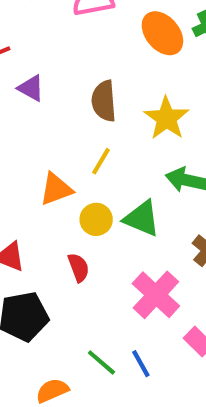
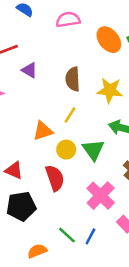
yellow star: (166, 118) -> (110, 90), turned -30
green triangle: (142, 218) -> (93, 150), turned 30
red semicircle: (79, 268) -> (55, 178), size x1.5
blue line: (141, 364) -> (90, 236), turned 56

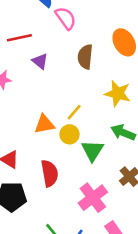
pink semicircle: (68, 20) -> (66, 18), moved, turned 55
brown semicircle: (73, 79) -> (85, 57), moved
yellow circle: (66, 150) -> (69, 134), moved

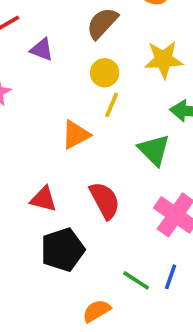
brown semicircle: (85, 57) -> (102, 23), turned 55
yellow circle: (69, 134) -> (105, 73), moved

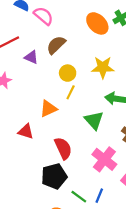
brown semicircle: (102, 23) -> (56, 45), moved
red triangle: (43, 199) -> (26, 131), moved
black pentagon: (63, 250) -> (54, 176), moved

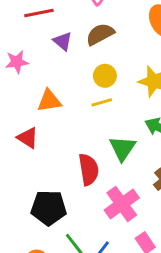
yellow line: (71, 92) -> (102, 102), turned 32
orange triangle: (48, 109) -> (49, 101), moved
red semicircle: (63, 148) -> (89, 169), moved

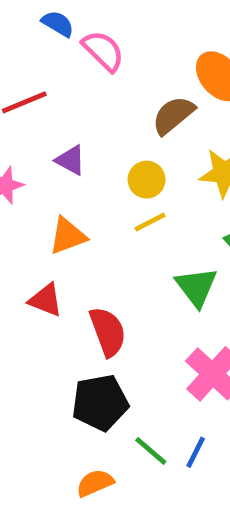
brown semicircle: (100, 34) -> (173, 115), moved
purple triangle: (63, 41) -> (71, 160), moved
red semicircle: (89, 169) -> (108, 332), moved

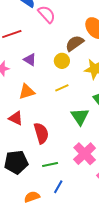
yellow circle: (147, 180) -> (62, 61), moved
black pentagon: (100, 403) -> (16, 162), moved
green line: (151, 451) -> (50, 164), moved, turned -56
blue line: (196, 452) -> (58, 187), moved

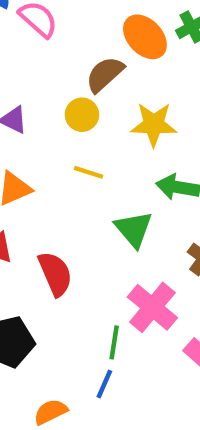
yellow line: (62, 88) -> (88, 172), turned 48
green line: (50, 164) -> (114, 342), moved, turned -63

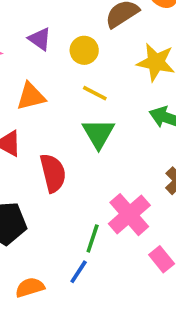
yellow circle: (82, 115) -> (84, 50), moved
green triangle: (134, 229) -> (98, 133), moved

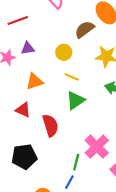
purple triangle: (40, 39) -> (28, 48), moved, turned -40
green triangle: (98, 133) -> (75, 100), turned 30

